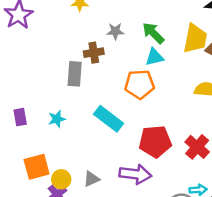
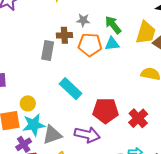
orange pentagon: (140, 84) -> (90, 45), moved
cyan star: (57, 119) -> (34, 125), moved, size x1.6
yellow circle: (61, 179) -> (28, 103), moved
gray triangle: (92, 179) -> (52, 135), size x1.5

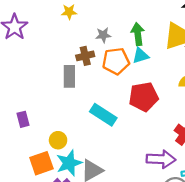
green arrow: (113, 25) -> (138, 34), turned 42
red pentagon: (106, 111) -> (144, 97), moved
purple arrow: (87, 135) -> (161, 159), moved

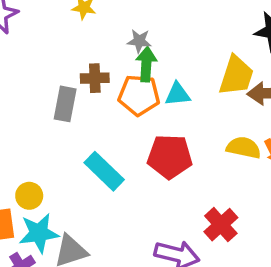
green arrow: (138, 34) -> (146, 64), moved
gray star: (103, 35) -> (139, 41), moved

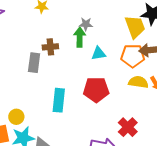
gray star: (139, 41) -> (86, 24), moved
yellow trapezoid: (236, 76) -> (135, 27), moved, turned -35
orange pentagon: (139, 95) -> (133, 56), moved
cyan rectangle: (104, 171) -> (59, 100), turned 55

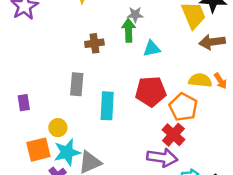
orange pentagon: (133, 56) -> (183, 107), moved, turned 30
gray rectangle: (34, 63) -> (77, 84), moved
red cross: (128, 127) -> (173, 135), moved

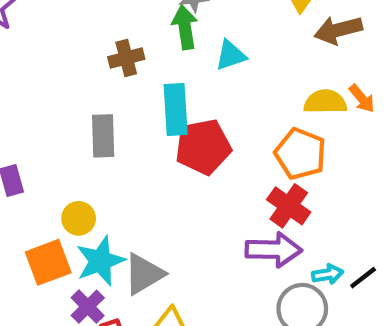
red pentagon: (151, 91) -> (203, 147), moved
cyan rectangle: (107, 106) -> (176, 110), moved

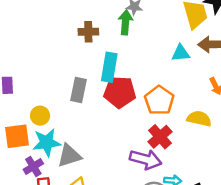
cyan triangle: (231, 55) -> (181, 53), moved
yellow semicircle: (325, 102) -> (199, 119), moved
gray rectangle: (103, 136) -> (79, 90), moved
orange pentagon: (300, 154) -> (159, 100), moved

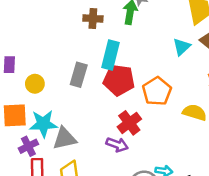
cyan triangle: (181, 53) -> (182, 47), turned -42
yellow circle: (40, 116) -> (35, 84), moved
red cross: (160, 137) -> (129, 123), moved
purple arrow: (146, 159) -> (117, 145), moved, size x0.7

